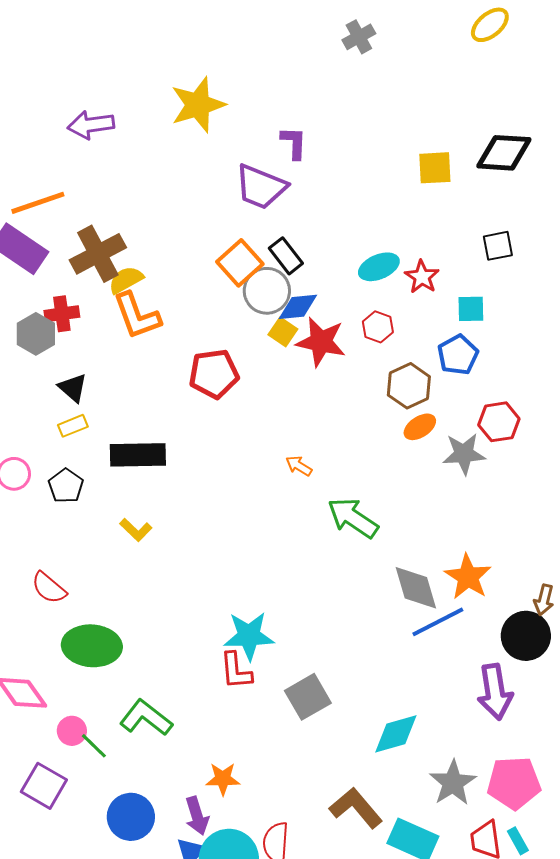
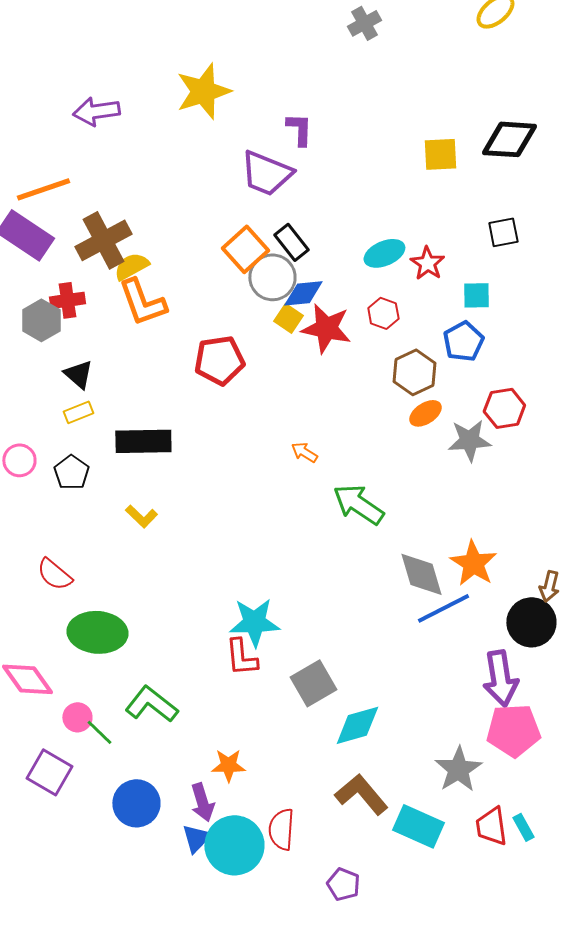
cyan diamond: (396, 734) -> (357, 725), moved
pink pentagon: (514, 783) -> (513, 730), moved

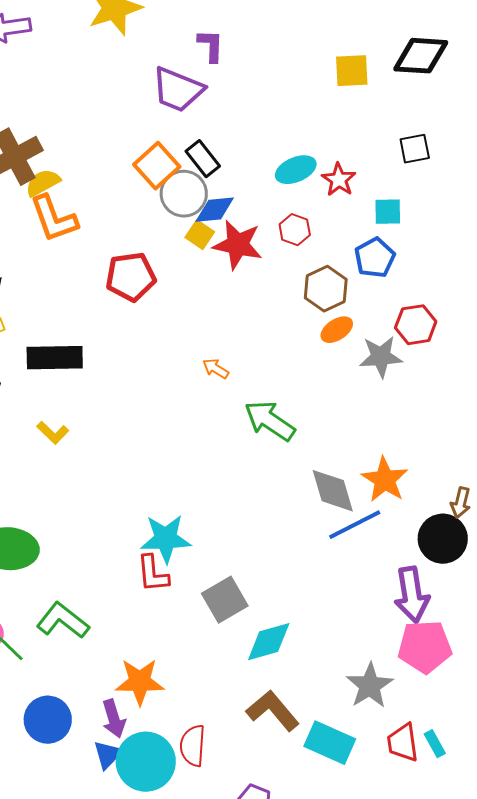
orange star: (228, 765) -> (140, 682), size x1.4

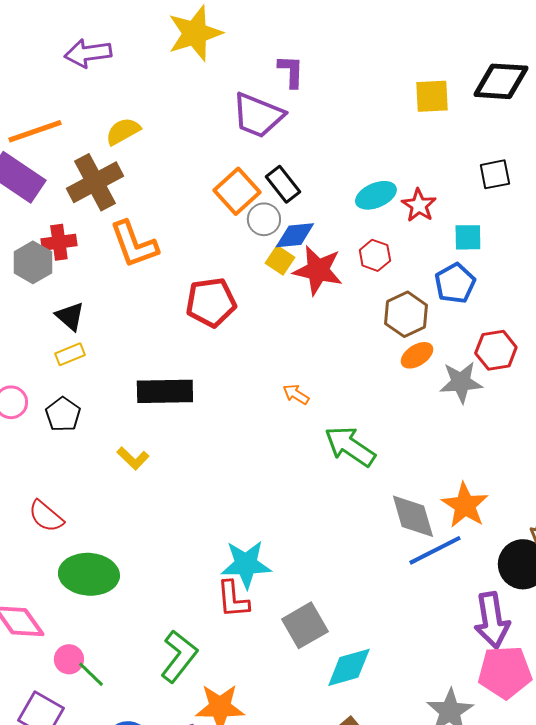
yellow semicircle: (43, 183) -> (123, 131), moved
gray circle: (184, 194) -> (264, 219), size x0.7
black rectangle: (55, 358) -> (165, 391), moved
green L-shape: (63, 621) -> (179, 656), moved, turned 90

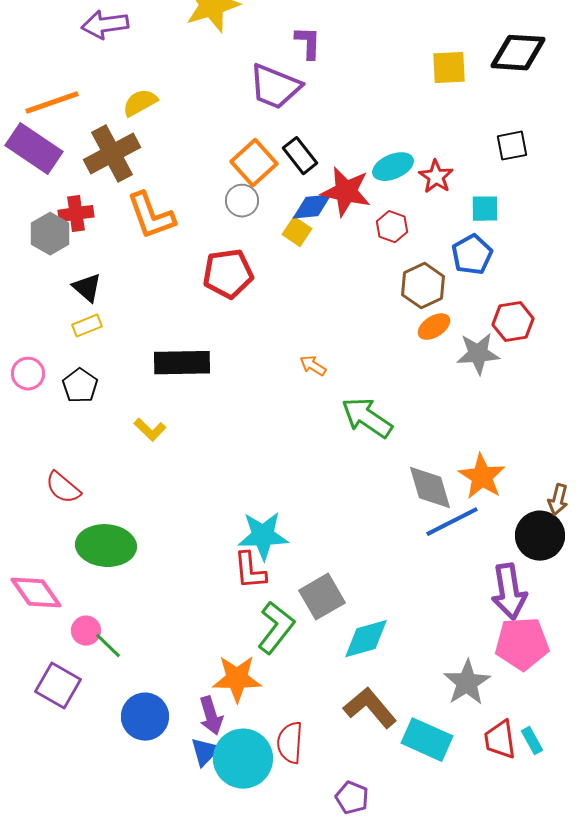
gray circle: (264, 219) -> (242, 201), moved
red star: (318, 270) -> (346, 192), moved
green L-shape: (179, 656) -> (276, 628), moved

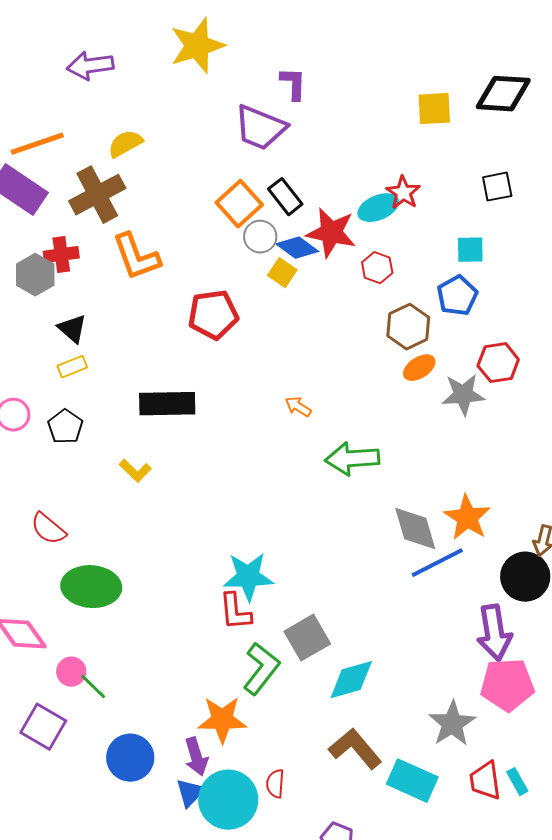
red star: (436, 177) -> (403, 193), moved
gray circle: (242, 201) -> (260, 237), moved
blue diamond: (312, 207) -> (297, 248), turned 42
green arrow: (367, 418) -> (352, 459), turned -38
red semicircle: (290, 743) -> (275, 784), size x0.7

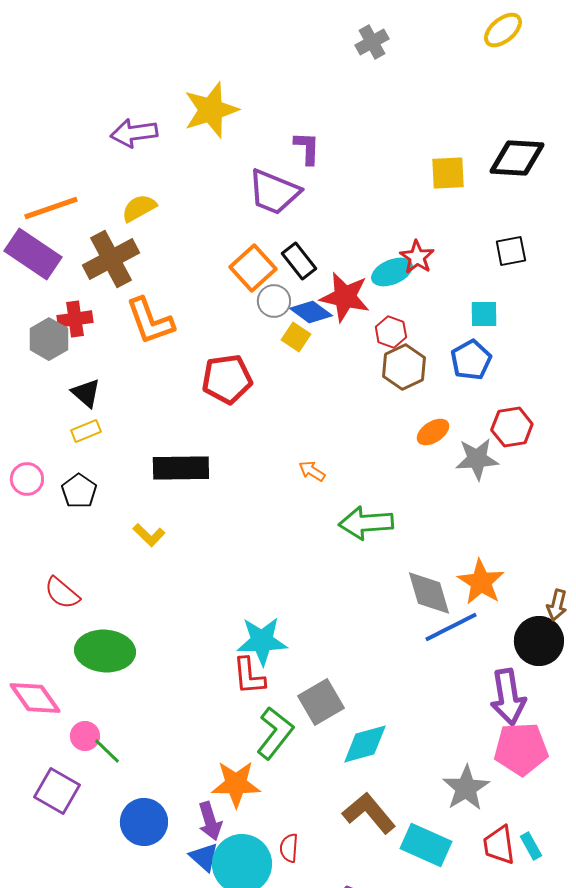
purple arrow: (90, 66) -> (134, 133), moved
brown hexagon: (408, 327) -> (404, 367), moved
blue triangle: (190, 793) -> (204, 857), turned -32

